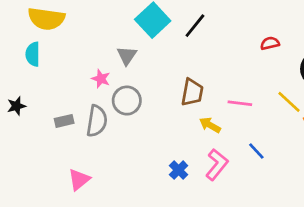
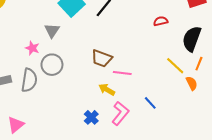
brown trapezoid: (192, 92) -> (102, 58), turned 100
pink line: (240, 103) -> (122, 73), moved
yellow arrow: (210, 125) -> (107, 90), moved

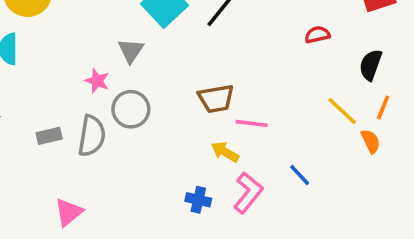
black semicircle: (192, 39) -> (371, 65), size x0.7
brown trapezoid: (102, 58) -> (216, 99), turned -30
blue cross: (91, 117) -> (198, 200), turned -32

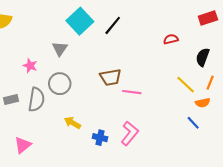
pink star: (97, 81) -> (30, 66), moved
orange semicircle: (371, 141) -> (203, 103), turned 104
yellow arrow: (225, 152) -> (72, 123), moved
blue line: (300, 175) -> (193, 123), moved

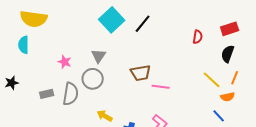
red rectangle: (208, 18) -> (230, 29), moved
red semicircle: (171, 39) -> (198, 37), turned 112
gray triangle: (60, 49) -> (99, 56), moved

